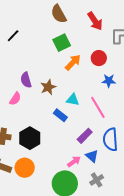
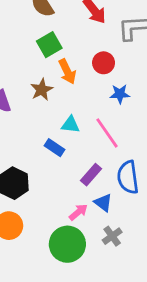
orange arrow: (73, 62) -> (67, 72), turned 114
brown star: (48, 87) -> (42, 90), moved

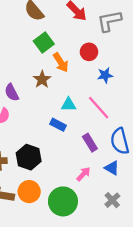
purple rectangle: (91, 175) -> (90, 143), turned -66
blue triangle: (103, 203) -> (112, 168), moved
gray cross: (112, 236) -> (112, 200), moved
green circle: (67, 244) -> (63, 201), moved

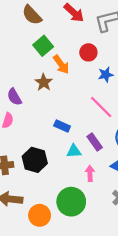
cyan triangle: (69, 105) -> (74, 151), moved
pink arrow: (83, 174) -> (90, 173), turned -42
orange circle: (29, 192) -> (40, 215), moved

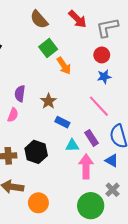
red circle: (88, 52) -> (102, 55), moved
brown star: (44, 82) -> (48, 101), moved
purple semicircle: (14, 97) -> (20, 94), turned 35
pink arrow: (90, 173) -> (86, 166), size x1.6
green circle: (71, 202) -> (91, 206), moved

